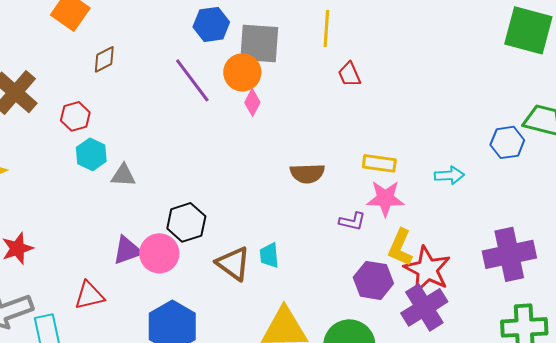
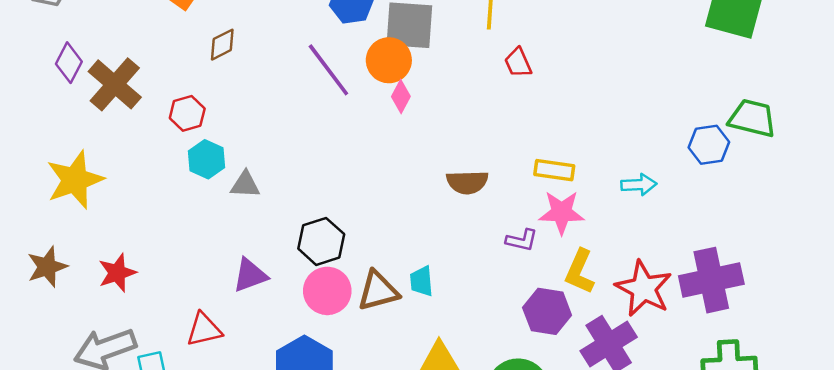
pink circle: (159, 253) -> (327, 291), moved
brown triangle: (233, 263) -> (378, 291), turned -51
red star: (427, 269) -> (644, 288), moved

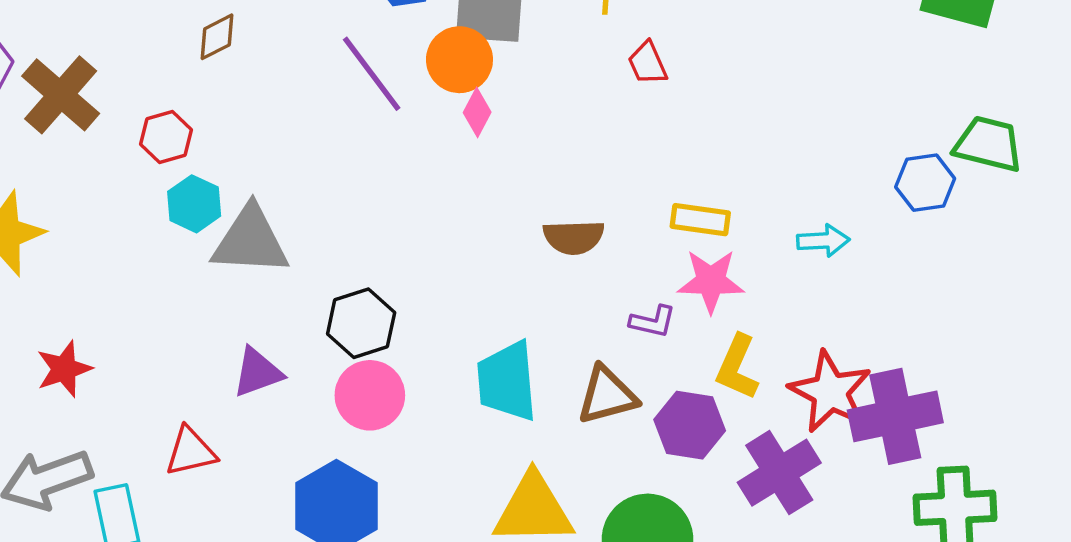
gray triangle: (245, 185) -> (250, 241), size x1.8
purple cross: (711, 280) -> (895, 416), moved
cyan trapezoid: (421, 281) -> (507, 381), size x1.8
brown triangle: (378, 291) -> (607, 395), moved

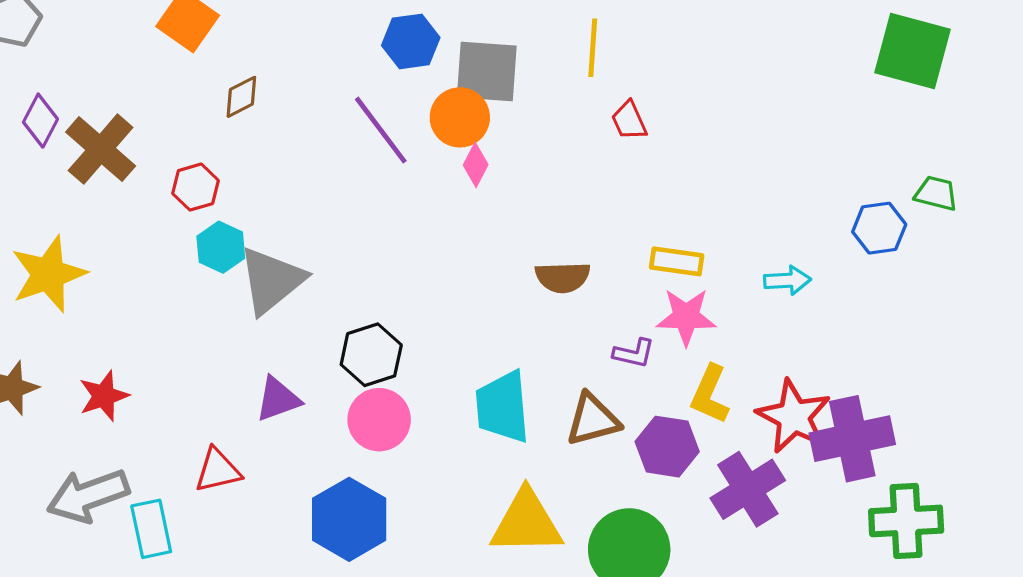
green trapezoid: (988, 144) -> (936, 193), size x0.7
gray triangle: (250, 241) -> (271, 280), turned -42

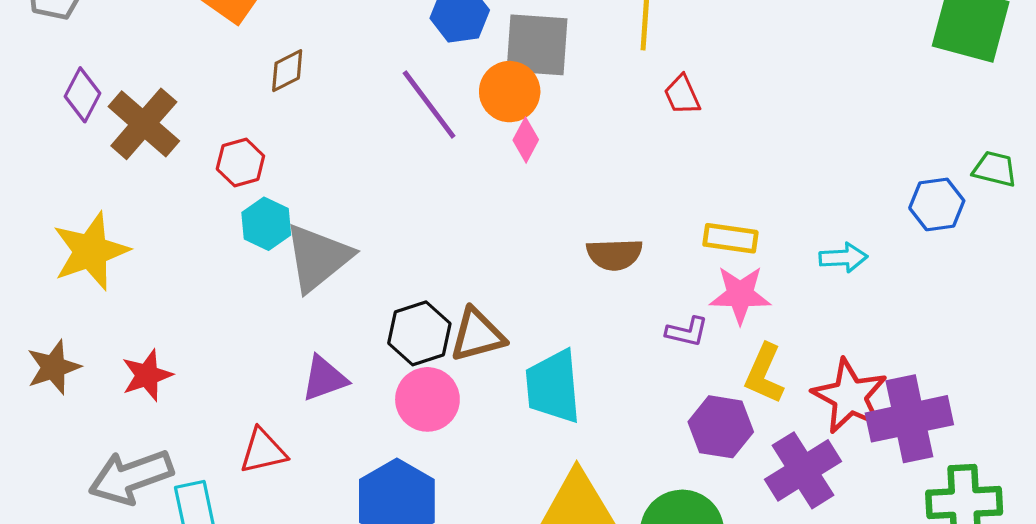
brown triangle: (593, 420) -> (477, 335), moved

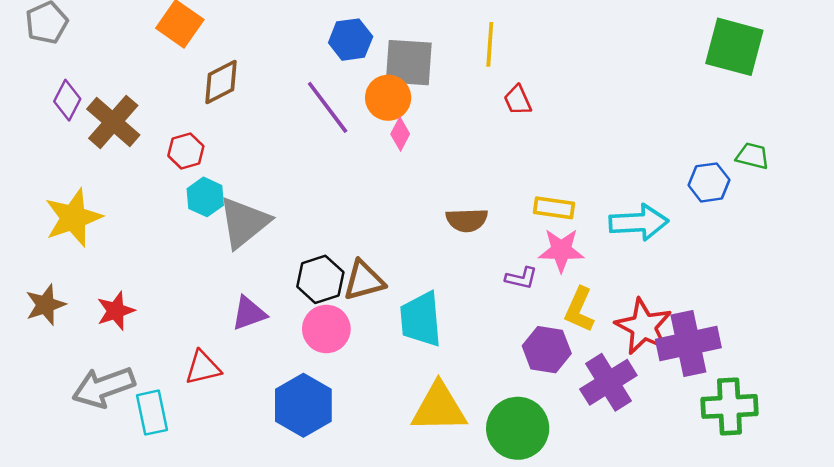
brown diamond: (287, 71) -> (221, 82), size x1.4
cyan arrow: (843, 258) -> (639, 222), size x1.6

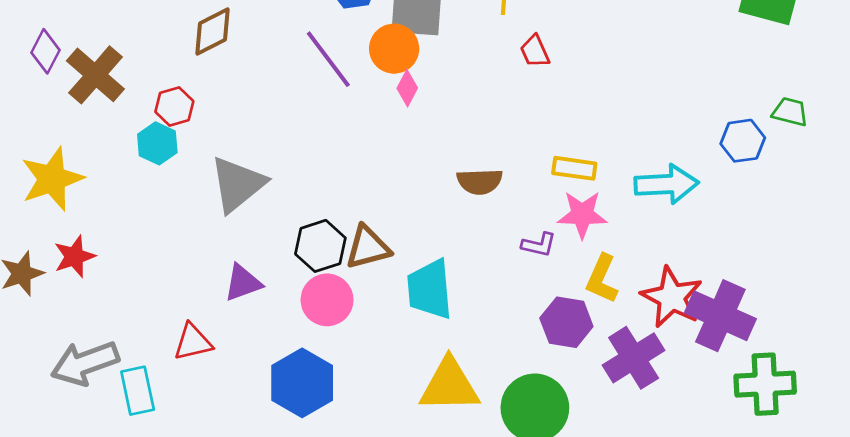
cyan hexagon: (205, 197) -> (157, 143), moved
red star: (116, 311) -> (74, 256), moved
purple cross: (688, 344) -> (720, 316), turned 36

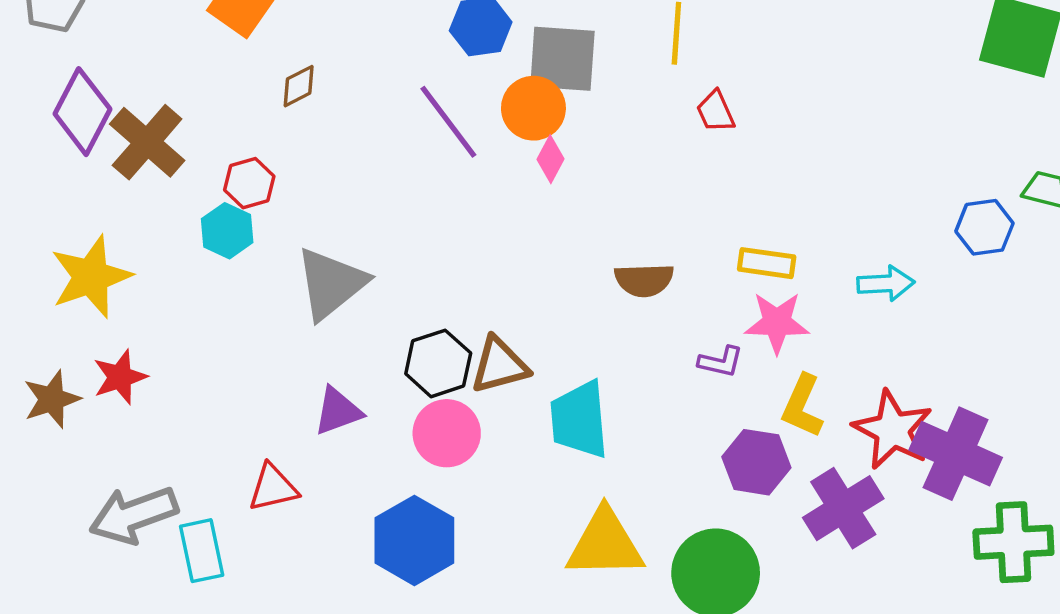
brown diamond: (213, 32) -> (299, 86), size x0.7
purple diamond: (45, 51) -> (82, 112), size x1.5
cyan arrow: (666, 184) -> (886, 283), size x0.7

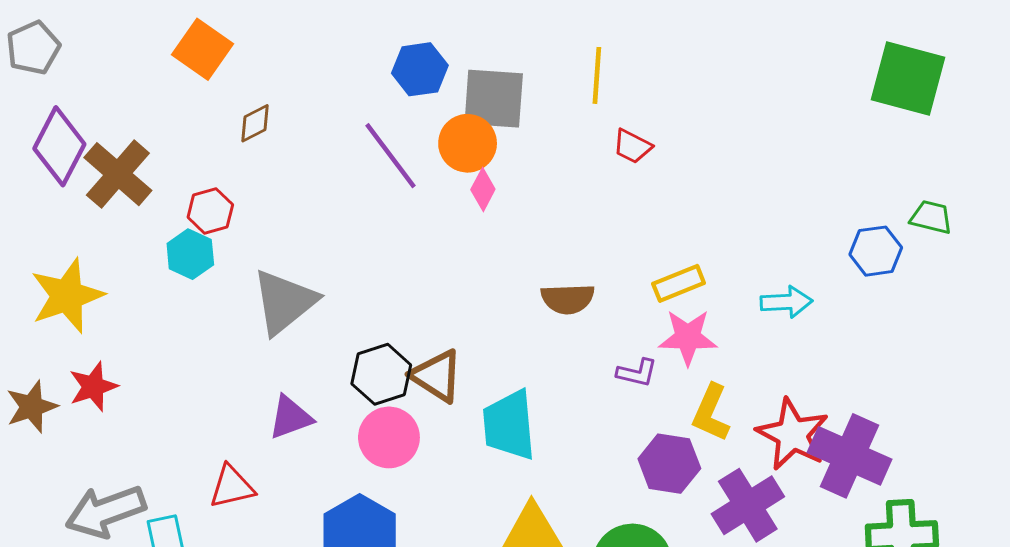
red trapezoid: (716, 112) -> (632, 146), turned -39
yellow rectangle: (767, 263) -> (679, 283), turned -30
brown triangle: (499, 365) -> (437, 376), turned 48

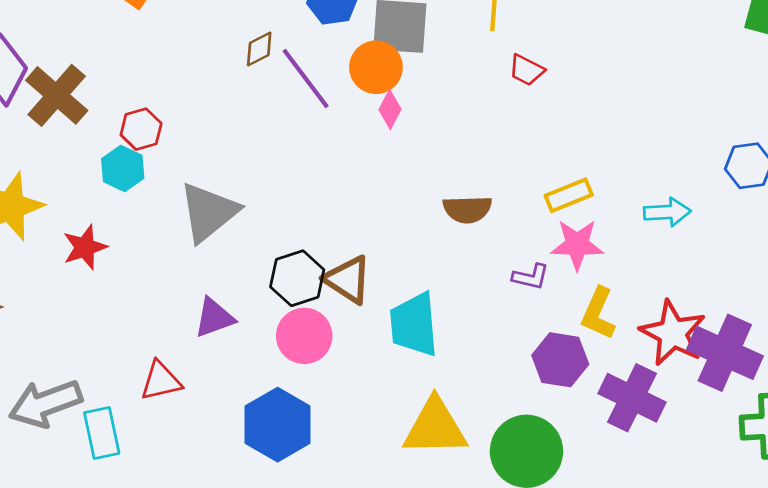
brown diamond: (255, 123) -> (259, 49), moved
red star: (93, 387) -> (85, 247), moved
purple cross: (748, 505) -> (632, 398), turned -32

